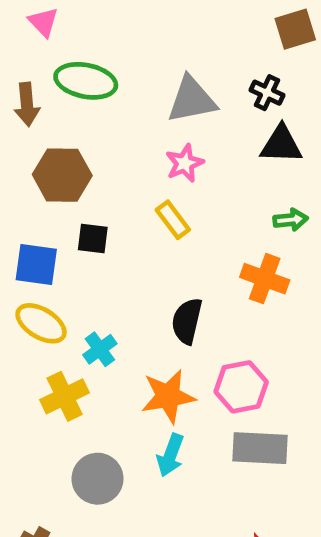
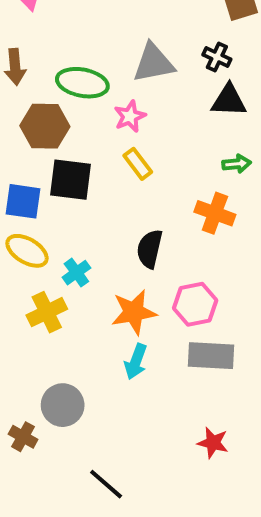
green ellipse: (86, 81) -> (82, 83), moved
pink star: (185, 163) -> (130, 116), moved
black square: (93, 239) -> (71, 180), size x1.6
gray circle: (98, 479) -> (63, 405), moved

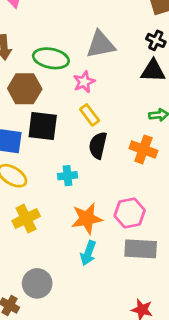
black cross: (217, 57) -> (156, 40), moved
black semicircle: (150, 249) -> (98, 145), moved
cyan cross: (76, 273) -> (68, 176), moved, turned 30

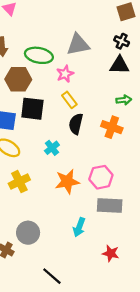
cyan cross: (68, 176) -> (52, 148), turned -32
cyan arrow: (88, 253) -> (79, 227), moved

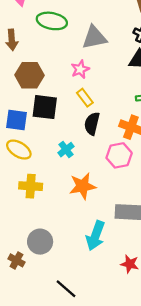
green ellipse: (39, 55) -> (52, 21), moved
pink hexagon: (101, 177) -> (119, 155), moved
yellow cross: (19, 182) -> (31, 186), turned 30
cyan arrow: (79, 227) -> (96, 236), size x1.4

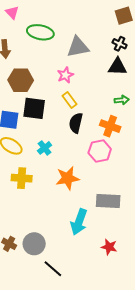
cyan cross: (66, 150) -> (45, 148), moved
gray circle: (40, 242) -> (34, 244), moved

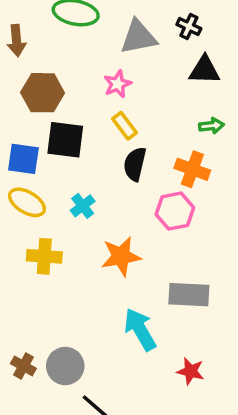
black cross: (120, 44) -> (189, 27), moved
cyan arrow: (79, 222) -> (140, 329), turned 130

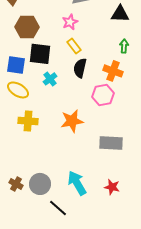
green arrow: (211, 126) -> (124, 46), turned -80
cyan cross: (83, 206) -> (50, 79), moved
cyan arrow: (140, 329) -> (77, 183), moved

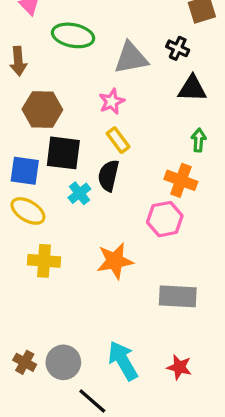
black semicircle: (80, 68) -> (108, 176), moved

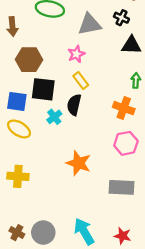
pink hexagon: (165, 219) -> (126, 143), moved
yellow cross: (44, 261) -> (18, 176), moved
orange star: (115, 261) -> (79, 163), turned 30

